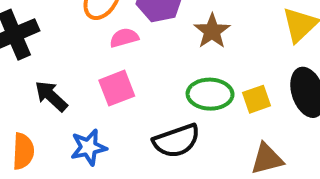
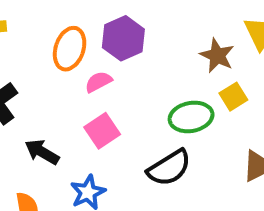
brown star: (212, 31) -> (217, 55), moved
yellow square: (256, 99) -> (233, 97), moved

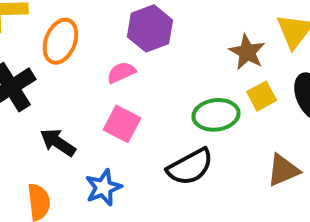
orange ellipse: (70, 49) -> (60, 41), moved
pink square: (102, 131) -> (122, 124), turned -32

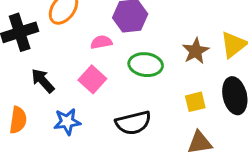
yellow square: (262, 96) -> (195, 102), moved
green ellipse: (216, 115) -> (146, 65), moved

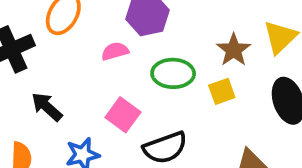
pink square: (92, 79) -> (123, 115), moved
yellow square: (195, 102) -> (222, 91), moved

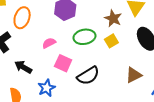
pink semicircle: (115, 51) -> (49, 43), moved

